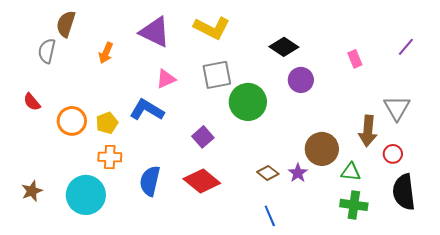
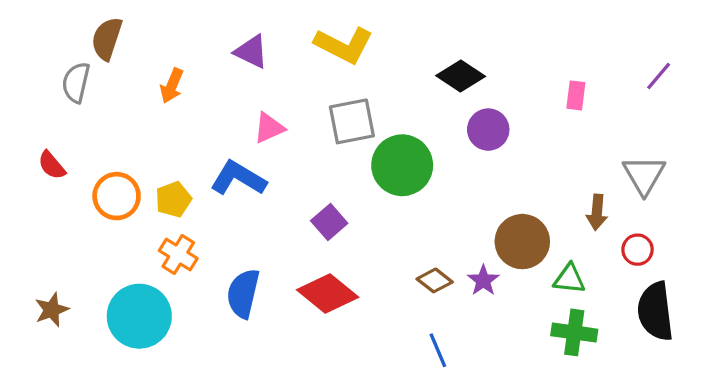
purple triangle: (155, 32) -> (251, 52), size x0.7
pink rectangle: (355, 59) -> (576, 95), turned 30
brown arrow: (368, 131) -> (597, 212), size x0.7
orange cross: (110, 157) -> (178, 255), turned 30

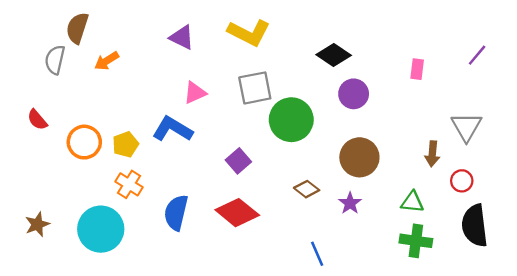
orange arrow: (172, 86) -> (107, 61), moved, turned 35
brown circle: (522, 242) -> (359, 157), moved
brown diamond: (435, 280) -> (307, 189), moved

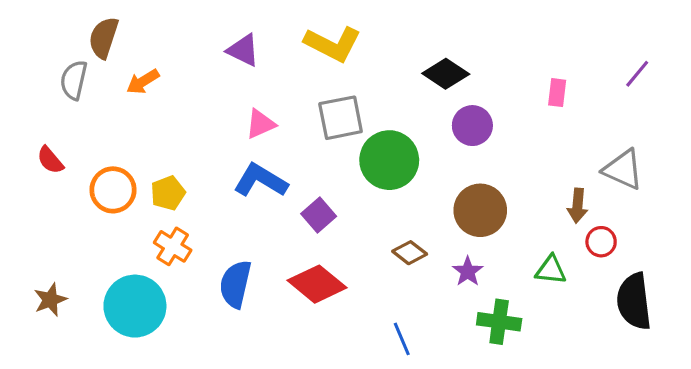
gray triangle: (466, 127) -> (623, 169), turned -36
blue L-shape: (172, 129) -> (261, 180), moved
red circle: (462, 181) -> (601, 242), moved
green cross: (416, 241) -> (499, 322), moved
blue line: (317, 254) -> (402, 339), moved

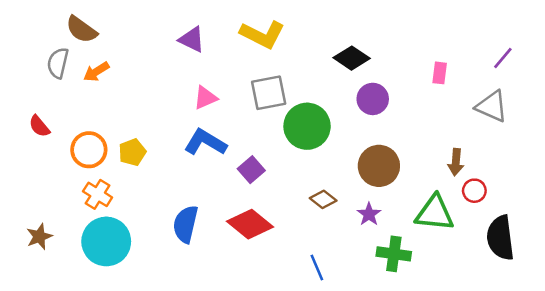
brown semicircle: (104, 38) -> (81, 30), turned -72
orange arrow: (143, 82) -> (96, 72), moved
gray triangle: (623, 169) -> (492, 106), moved
orange cross: (173, 246) -> (98, 194), moved
green triangle: (551, 270) -> (435, 213), size x1.6

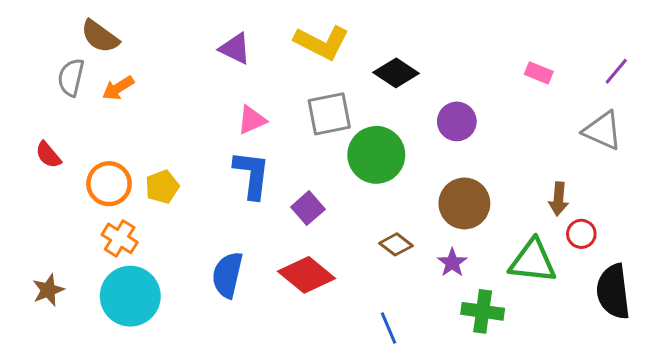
black diamond: (352, 58) -> (396, 73), moved
pink rectangle: (440, 73) -> (539, 73), moved, turned -75
blue L-shape: (205, 142) -> (252, 175), turned 66

